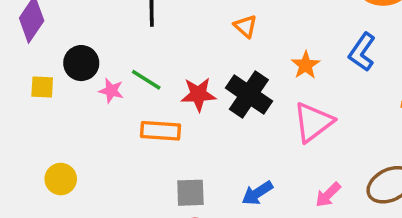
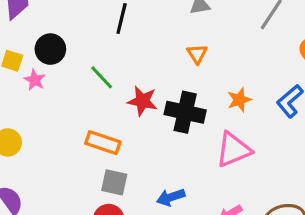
pink star: (111, 91) -> (35, 80), moved
black cross: (249, 95) -> (185, 112), turned -36
orange rectangle: (161, 131) -> (103, 143), moved

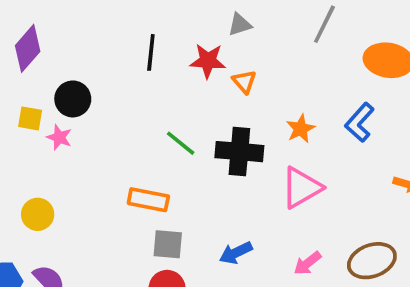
green line: (102, 77) -> (181, 143), moved
red star: (142, 101) -> (208, 61), moved

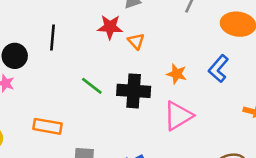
black line: (151, 52) -> (53, 38), moved
orange star: (301, 129) -> (177, 74), turned -30
orange rectangle: (148, 200) -> (47, 126), moved

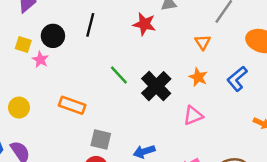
orange triangle: (136, 41) -> (203, 42), moved
black cross: (134, 91) -> (156, 86), turned 32
pink triangle: (178, 116) -> (193, 115), size x0.7

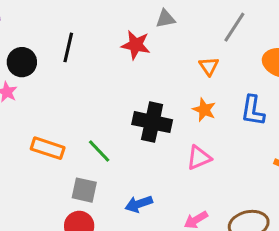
green line: (119, 75) -> (99, 151), moved
blue L-shape: (237, 79) -> (253, 111), turned -40
black cross: (156, 86) -> (152, 122), turned -32

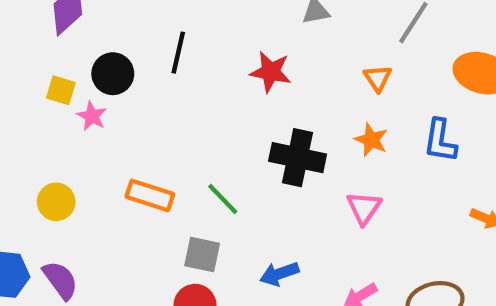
red star: (136, 45) -> (271, 72), moved
pink triangle: (199, 158) -> (364, 208), turned -32

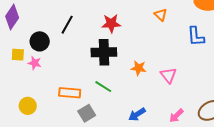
black line: (178, 53) -> (67, 25), turned 30
orange star: (371, 140) -> (139, 68), moved
black cross: (298, 158) -> (104, 52), moved
gray square: (202, 254) -> (87, 113), moved, turned -30

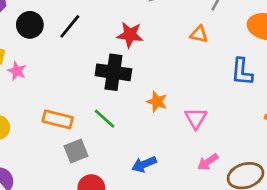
orange triangle: (161, 15) -> (199, 34), turned -40
black circle: (40, 41) -> (30, 25), moved
pink arrow: (176, 116) -> (208, 162), moved

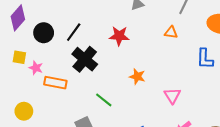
black cross: (113, 72) -> (85, 59), moved, turned 35
orange star: (157, 102) -> (137, 77), moved
orange rectangle: (58, 119) -> (55, 83), moved

